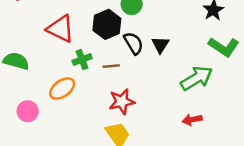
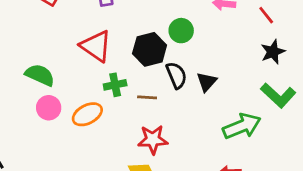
pink circle: (28, 111) -> (49, 108), moved

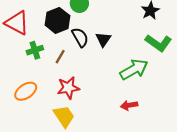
brown line: (147, 97) -> (60, 57), turned -56
orange ellipse: (87, 114) -> (26, 91), moved

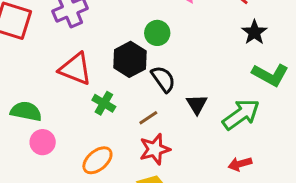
black triangle: (103, 39) -> (197, 104), moved
green cross: (35, 50) -> (104, 103), turned -35
brown line: (60, 57) -> (148, 118), moved, turned 32

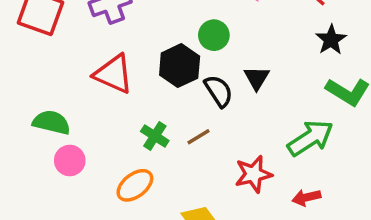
green cross: (104, 103) -> (155, 136), moved
black triangle: (197, 104) -> (257, 78), moved
red star: (155, 149) -> (253, 174), moved

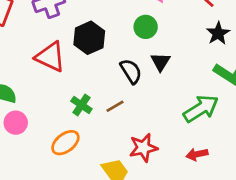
green circle: (214, 35) -> (146, 27), moved
black hexagon: (180, 66) -> (89, 38), moved
red star: (253, 174) -> (143, 148), moved

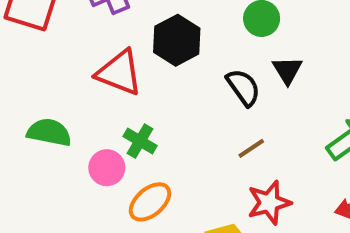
green cross: (81, 105) -> (140, 141), moved
brown line: (115, 106) -> (251, 148), moved
pink circle: (16, 123) -> (107, 168), moved

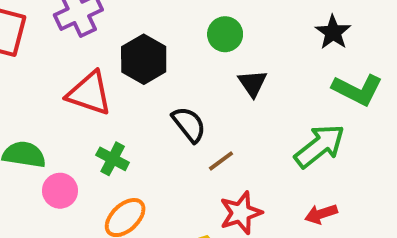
black semicircle: (243, 87) -> (189, 124), moved
pink circle: (107, 168) -> (60, 191), moved

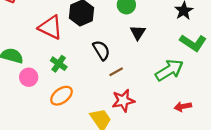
red arrow: (321, 214) -> (183, 107), moved

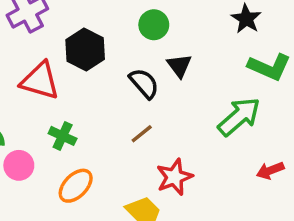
black semicircle: (101, 50) -> (144, 83), moved
brown line: (116, 72) -> (142, 134), moved

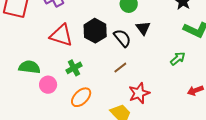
black hexagon: (85, 49) -> (95, 31), moved
green arrow: (239, 117) -> (178, 59), size x0.6
green cross: (63, 136) -> (74, 68), turned 35

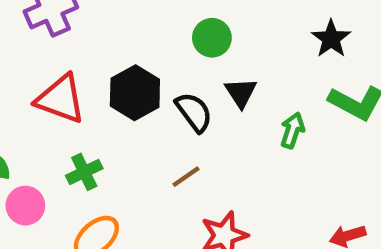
green arrow: (178, 59) -> (292, 130), moved, turned -35

